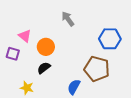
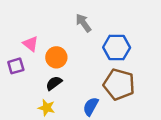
blue hexagon: (110, 39) -> (117, 48), moved
purple square: (13, 54) -> (16, 66), turned -32
yellow star: (27, 88) -> (47, 108), moved

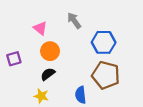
pink triangle: (31, 44) -> (40, 28), moved
blue semicircle: (91, 106) -> (81, 95), turned -35

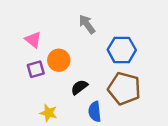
pink triangle: (40, 28) -> (33, 40), moved
purple square: (14, 59) -> (36, 69), moved
black semicircle: (48, 74) -> (79, 87), moved

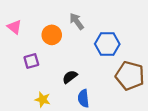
pink triangle: (33, 40) -> (14, 27), moved
orange circle: (59, 60) -> (52, 35), moved
brown pentagon: (124, 88) -> (130, 76), moved

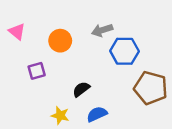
gray arrow: (77, 21) -> (102, 30), moved, turned -72
blue semicircle: (83, 98) -> (97, 114), turned 72
yellow star: (43, 99) -> (60, 115), moved

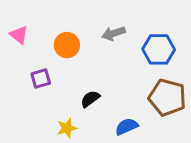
blue hexagon: (124, 51) -> (159, 49), moved
blue semicircle: (97, 114) -> (127, 127), moved
yellow star: (60, 115) -> (67, 128), turned -30

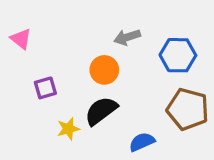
orange circle: (67, 45) -> (104, 70), moved
black semicircle: (90, 99) -> (101, 111), size x1.5
yellow star: (67, 128) -> (68, 129), moved

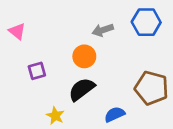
blue hexagon: (178, 55) -> (146, 22), moved
yellow star: (68, 129) -> (55, 116), moved, turned -30

